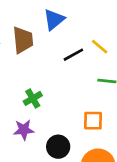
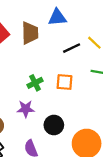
blue triangle: (54, 20) -> (57, 17), turned 30
orange square: (93, 121) -> (65, 82), moved

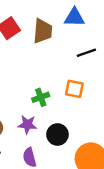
green cross: (35, 83) -> (41, 97), moved
purple star: (26, 109) -> (27, 125), moved

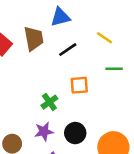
black line: (86, 53) -> (68, 50), moved

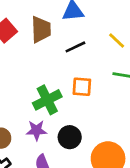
green cross: (49, 102) -> (47, 100), size x1.5

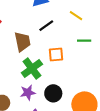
brown trapezoid: (41, 29) -> (23, 42), moved

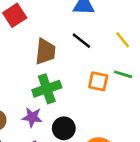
black line: (46, 26) -> (81, 41), turned 56
orange square: (56, 54) -> (98, 81), moved

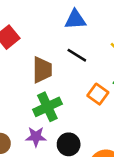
orange square: (98, 81) -> (98, 94), turned 30

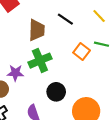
purple star: (36, 137) -> (15, 73), moved

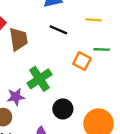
yellow line: (99, 16) -> (94, 20), turned -32
brown trapezoid: (37, 30) -> (18, 39), moved

